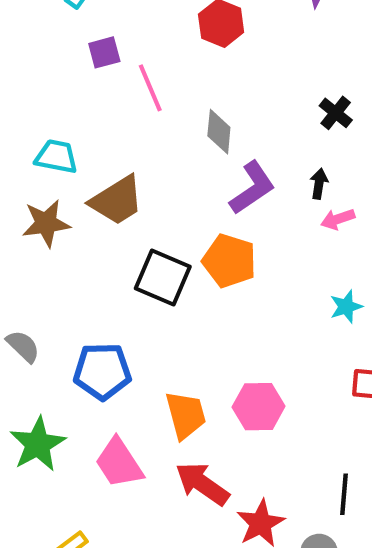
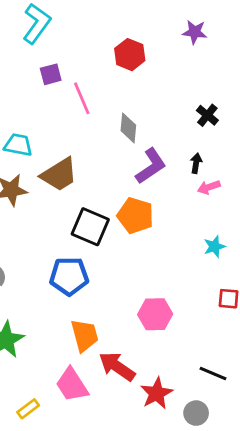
blue pentagon: (102, 371) -> (69, 276), moved
orange trapezoid: (186, 415) -> (85, 335), moved
pink trapezoid: (119, 463) -> (72, 385), moved
black line: (344, 494) -> (213, 374), turned -72

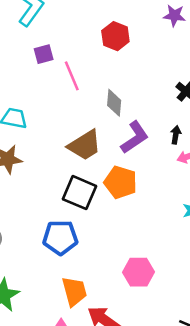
brown trapezoid: (59, 175) -> (85, 145), moved

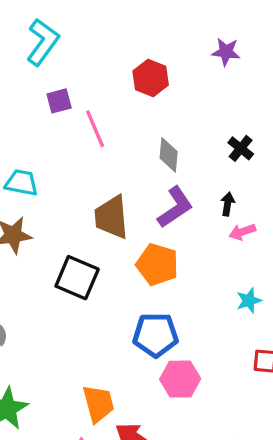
gray diamond: (114, 103) -> (169, 155), moved
brown trapezoid: (85, 145) -> (111, 217), turned 117
black square: (79, 193) -> (77, 278), moved
blue pentagon: (60, 237) -> (156, 335), moved

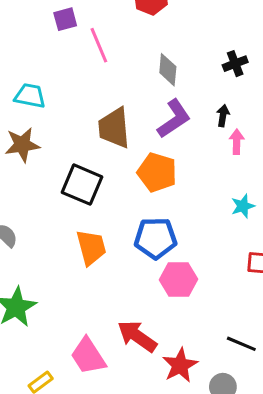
black cross: (241, 148) -> (235, 64), turned 30
pink arrow: (242, 232) -> (237, 142), turned 110
orange trapezoid: (98, 404) -> (91, 247), moved

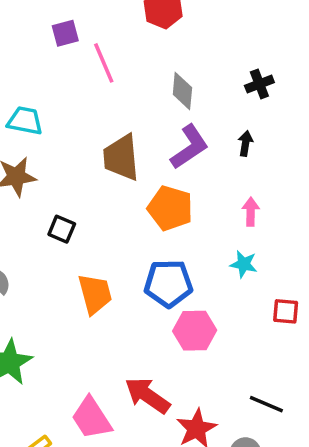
pink arrow: (237, 142) -> (251, 212), moved
black square: (82, 185) -> (62, 229), moved, size x0.6
cyan star: (243, 206) -> (244, 264), moved, turned 30

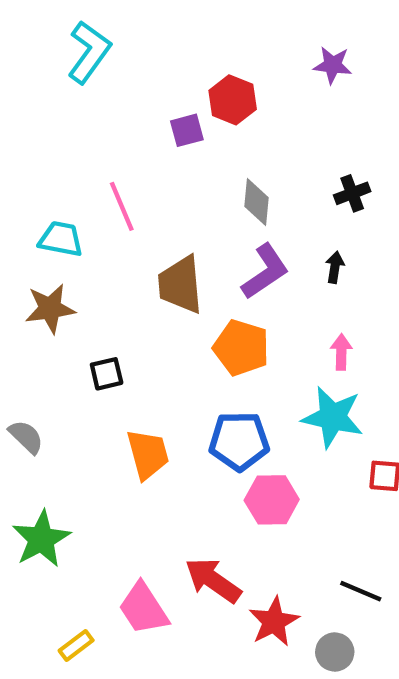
purple square: (65, 33) -> (187, 130), moved
pink line: (104, 63) -> (122, 206), moved
black square: (62, 229) -> (107, 374), turned -36
cyan star: (244, 264) -> (333, 417), size x1.8

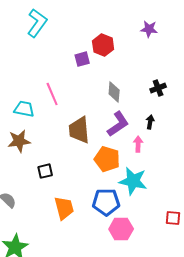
pink arrow: (341, 352) -> (138, 144), moved
cyan star: (333, 417) -> (133, 181), moved

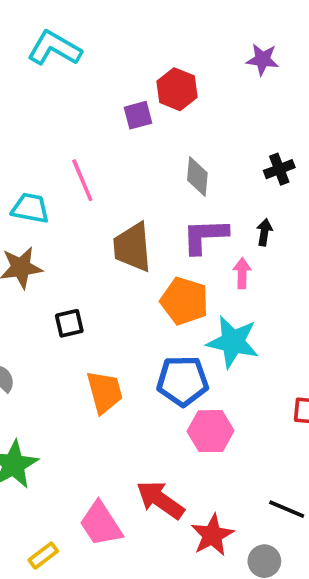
cyan L-shape: (37, 23) -> (54, 48), turned -96
purple L-shape: (118, 124) -> (205, 236), turned -148

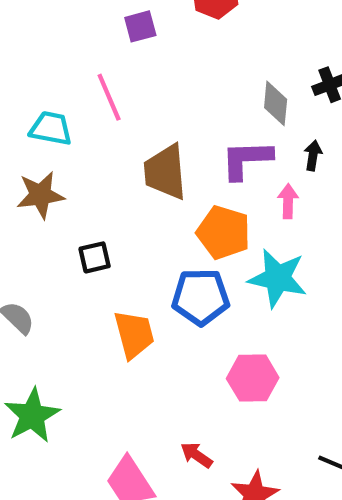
purple square: (138, 115) -> (140, 26), moved
gray diamond: (197, 177) -> (276, 103), moved
blue pentagon: (183, 381) -> (201, 297), moved
red arrow: (160, 500) -> (196, 455), size x0.6

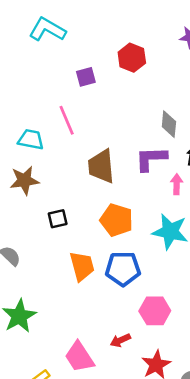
orange pentagon: (224, 232) -> (116, 220), moved
blue pentagon: (201, 297) -> (123, 269), moved
pink hexagon: (253, 378) -> (155, 311), moved
red arrow: (196, 455) -> (120, 340), turned -60

